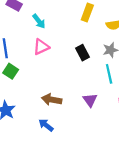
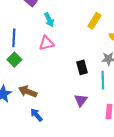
black rectangle: (83, 53) -> (82, 67), moved
brown arrow: (52, 100) -> (28, 92), moved

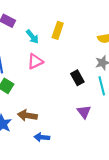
yellow rectangle: (94, 21) -> (58, 30), moved
blue arrow: (36, 115) -> (42, 137), turned -32

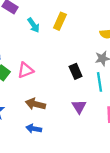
pink triangle: (35, 61) -> (25, 70), moved
brown arrow: (27, 115) -> (35, 104), moved

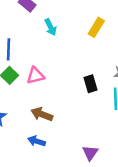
yellow rectangle: (60, 21) -> (96, 27), moved
purple triangle: (79, 107) -> (90, 153), moved

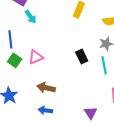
cyan arrow: (51, 27) -> (31, 17), moved

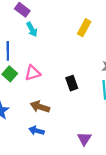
black rectangle: (82, 56) -> (72, 83), moved

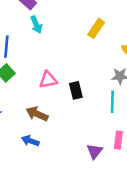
pink triangle: (33, 73) -> (48, 80), moved
purple triangle: (84, 139) -> (95, 151), moved

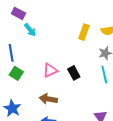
yellow rectangle: (96, 28) -> (84, 32), moved

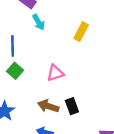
yellow rectangle: (84, 32) -> (81, 32), moved
black rectangle: (74, 73) -> (72, 106), moved

